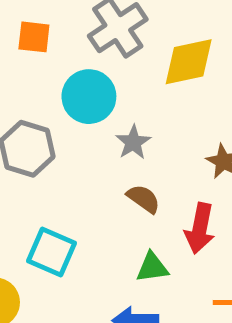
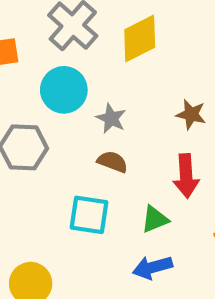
brown semicircle: (143, 199) -> (112, 162), moved
cyan square: (51, 252) -> (89, 215), moved

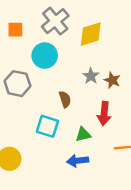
gray star: (111, 118) -> (91, 76), moved
brown semicircle: (112, 162) -> (65, 99), turned 42

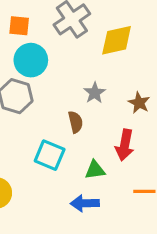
cyan circle: (45, 56) -> (31, 60), moved
gray star: (91, 76) -> (95, 93), moved

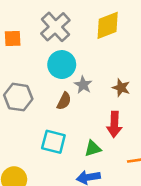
yellow diamond: (117, 40) -> (108, 25), moved
cyan circle: (31, 60) -> (62, 65), moved
brown semicircle: (75, 122) -> (64, 101), moved, turned 48

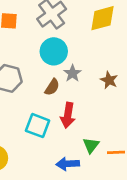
red arrow: (114, 124) -> (68, 115), moved
green triangle: (93, 148) -> (91, 145), moved, turned -42

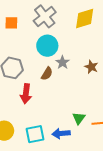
red arrow: (68, 115) -> (26, 94), moved
cyan square: (38, 126) -> (35, 134), moved, turned -30

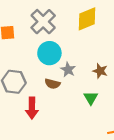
brown semicircle: (47, 74) -> (52, 84), turned 80
green triangle: (79, 118) -> (91, 98), moved

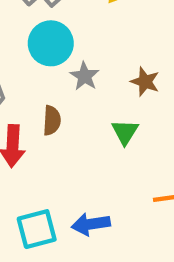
brown semicircle: (52, 84) -> (52, 120), moved, turned -104

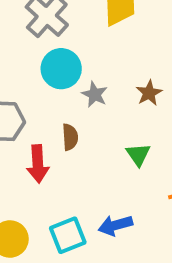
brown star: (145, 82) -> (149, 93), turned 30
green triangle: (125, 132) -> (138, 155), moved

